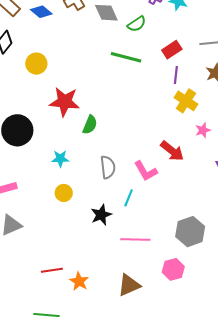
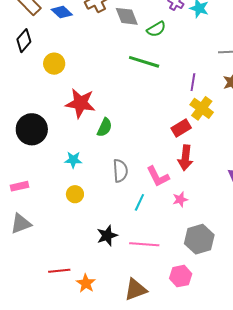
red rectangle: (172, 50) -> (181, 128), moved
pink star: (203, 130) -> (180, 199), moved
red arrow: (172, 151) -> (185, 158), turned 55
black star: (101, 215) -> (107, 236), moved

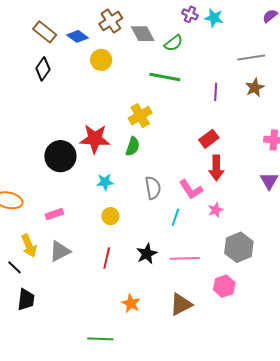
yellow circle: (54, 64) -> (101, 60), moved
red star: (80, 103) -> (95, 139), moved
yellow cross: (202, 108) -> (140, 116), moved, turned 30
red line: (59, 271) -> (107, 258), moved, turned -65

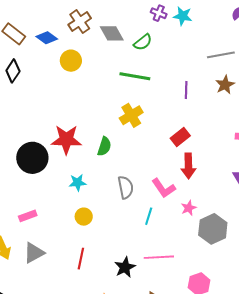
yellow cross: (140, 116) -> (131, 115), moved
gray hexagon: (239, 247) -> (213, 229), moved
black star: (147, 254) -> (125, 267), moved

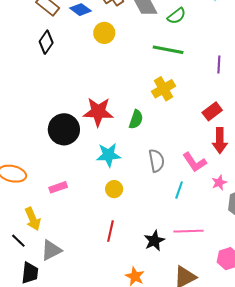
cyan star: (78, 183) -> (109, 155), size x1.4
gray triangle: (34, 253) -> (51, 250), moved

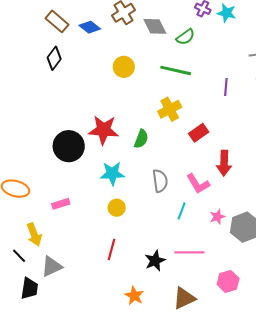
yellow circle: (104, 33) -> (124, 67), moved
red rectangle: (212, 111) -> (199, 133), moved
pink star: (219, 183) -> (217, 217), moved

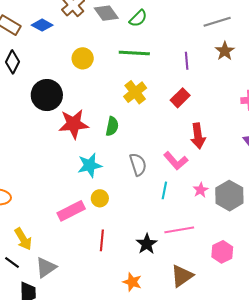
red rectangle: (199, 133) -> (180, 98), moved
black circle: (69, 146) -> (47, 95), moved
pink rectangle: (61, 204) -> (71, 211), moved, size x1.5

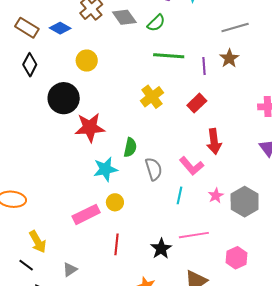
brown star: (225, 51) -> (229, 58), moved
green line: (134, 53) -> (169, 56), moved
yellow circle: (83, 58) -> (87, 61), moved
green semicircle: (112, 126) -> (130, 147), moved
gray triangle: (46, 267) -> (70, 269), moved, size x0.7

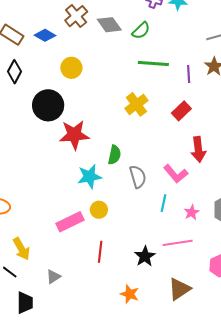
pink star: (216, 196) -> (192, 212), moved

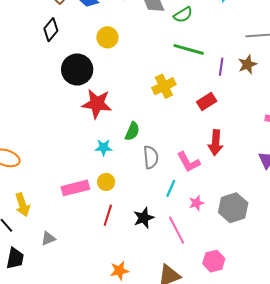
cyan star: (89, 177) -> (104, 147), size x0.7
pink line: (178, 243) -> (177, 230), turned 60
red line: (100, 252) -> (108, 215), moved
black star: (145, 256) -> (144, 218), moved
orange star: (130, 294) -> (119, 271), turned 30

